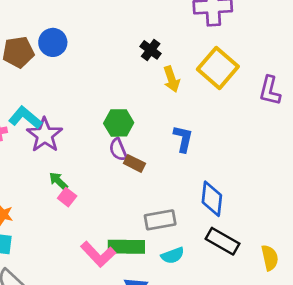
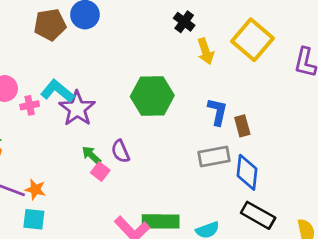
green hexagon: (119, 123) -> (152, 96), size x1.4
purple semicircle: (118, 150) -> (120, 151), moved
brown rectangle: (134, 163) -> (242, 126), moved, turned 48
gray rectangle: (160, 220) -> (214, 156), moved

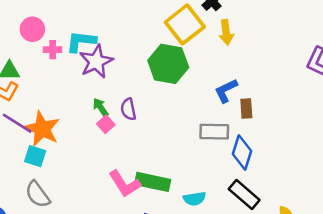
yellow square: (252, 40) -> (185, 24), moved
cyan L-shape: (57, 91) -> (81, 41), turned -44
blue L-shape: (218, 112) -> (226, 91), turned -140
orange star: (35, 189) -> (42, 129), size x1.8

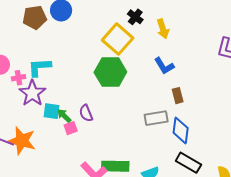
yellow arrow: (226, 32) -> (163, 29), moved
purple star: (96, 61) -> (32, 93), moved
blue L-shape: (226, 91) -> (164, 66), moved, turned -85
pink square: (106, 124) -> (71, 128), turned 32
cyan square: (35, 156) -> (52, 111), moved

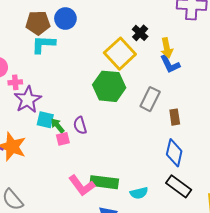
blue L-shape: (164, 66) -> (170, 64), moved
cyan L-shape: (39, 67) -> (43, 44), moved
gray rectangle: (156, 118) -> (150, 99), moved, turned -60

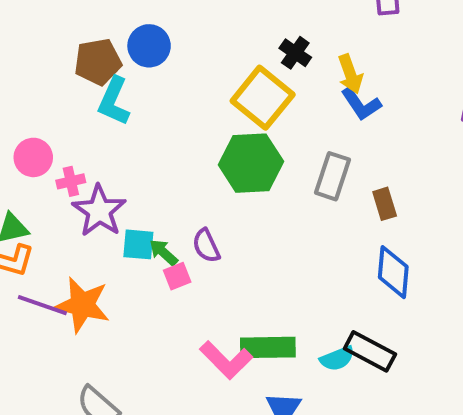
cyan L-shape: (43, 44) -> (114, 101), turned -60
black rectangle: (179, 186) -> (370, 351), moved

